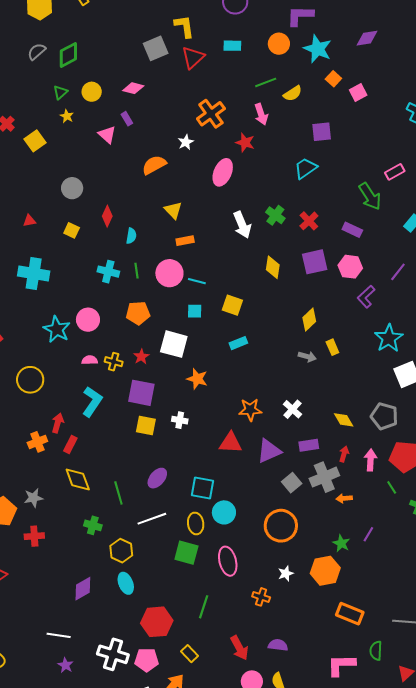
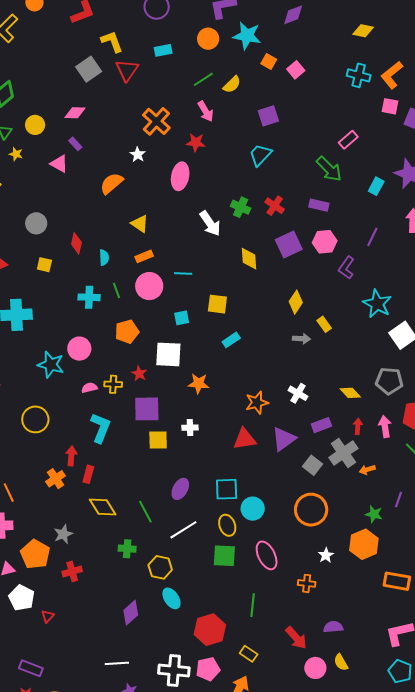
orange rectangle: (185, 241) -> (144, 256), moved
cyan line: (197, 281) -> (183, 273), moved

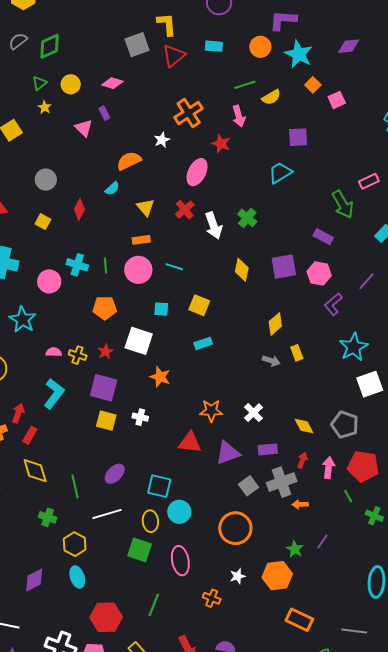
red cross: (275, 206) -> (185, 210), moved
cyan semicircle: (104, 258) -> (112, 188), moved, turned 35
pink circle: (79, 349) -> (49, 281), moved

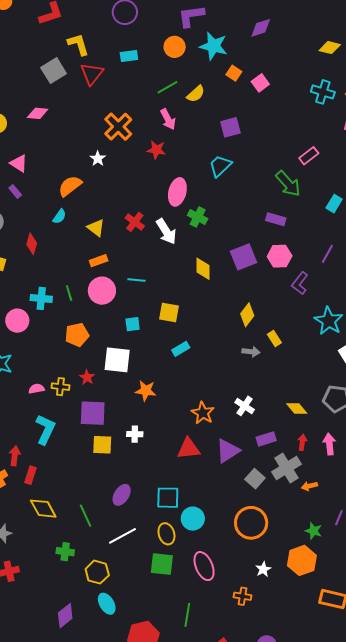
purple rectangle: (104, 113) -> (15, 192), moved
pink ellipse: (197, 172) -> (177, 192), moved
orange star: (211, 411) -> (203, 413), turned -30

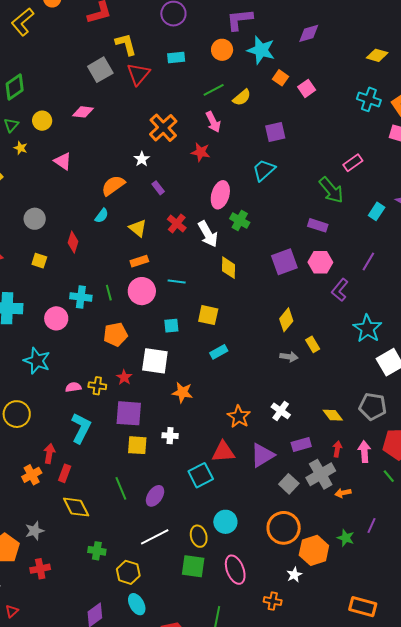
purple rectangle: (15, 192) -> (158, 188), moved
yellow diamond: (203, 269) -> (228, 268), moved
cyan square: (168, 498) -> (201, 475), moved, turned -30
green line: (86, 516) -> (121, 488), moved
orange hexagon: (302, 560) -> (314, 550), moved

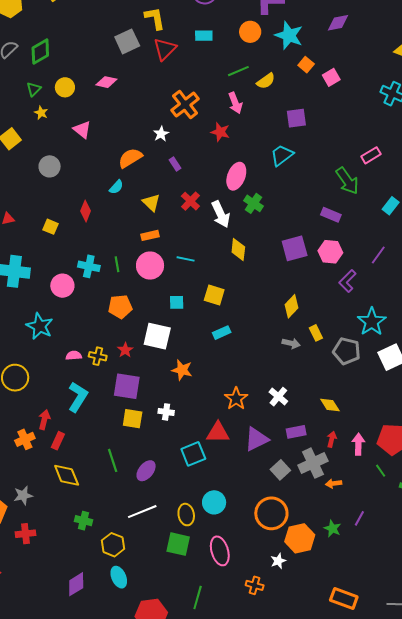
gray circle: (35, 219) -> (50, 166), moved
gray pentagon: (373, 406) -> (347, 351), moved

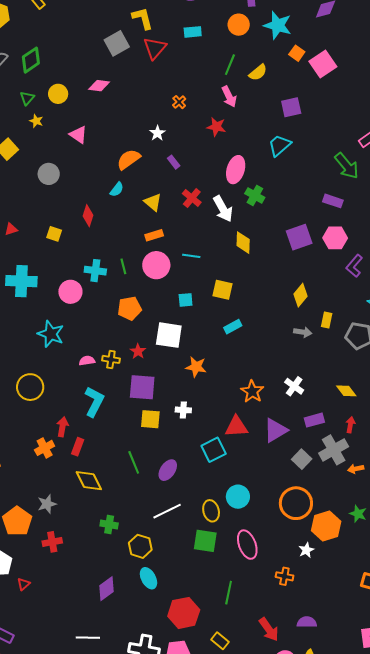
green line: (238, 71) -> (230, 65), turned -40
pink square: (331, 77) -> (323, 64), size x1.5
orange cross: (185, 105) -> (179, 102), size x0.5
yellow rectangle: (316, 333) -> (327, 320), turned 42

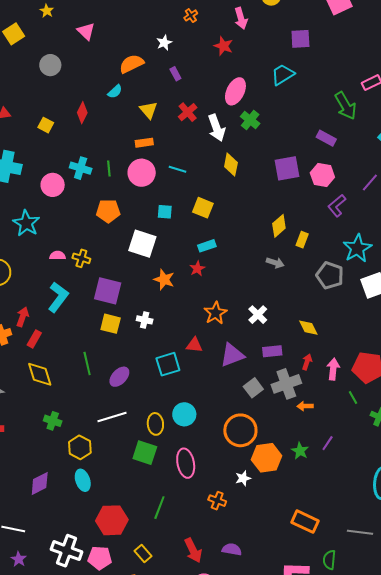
yellow rectangle: (327, 320) -> (302, 240), moved
red star: (138, 351) -> (197, 269), moved
red triangle: (236, 427) -> (194, 345), size x0.7

